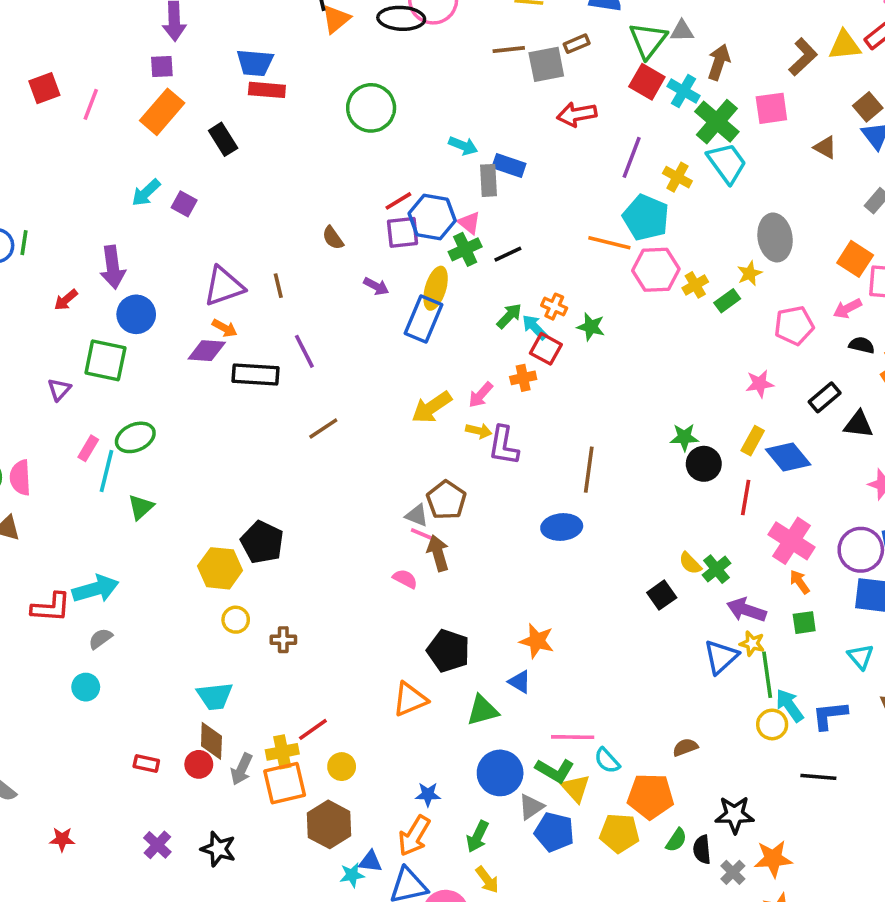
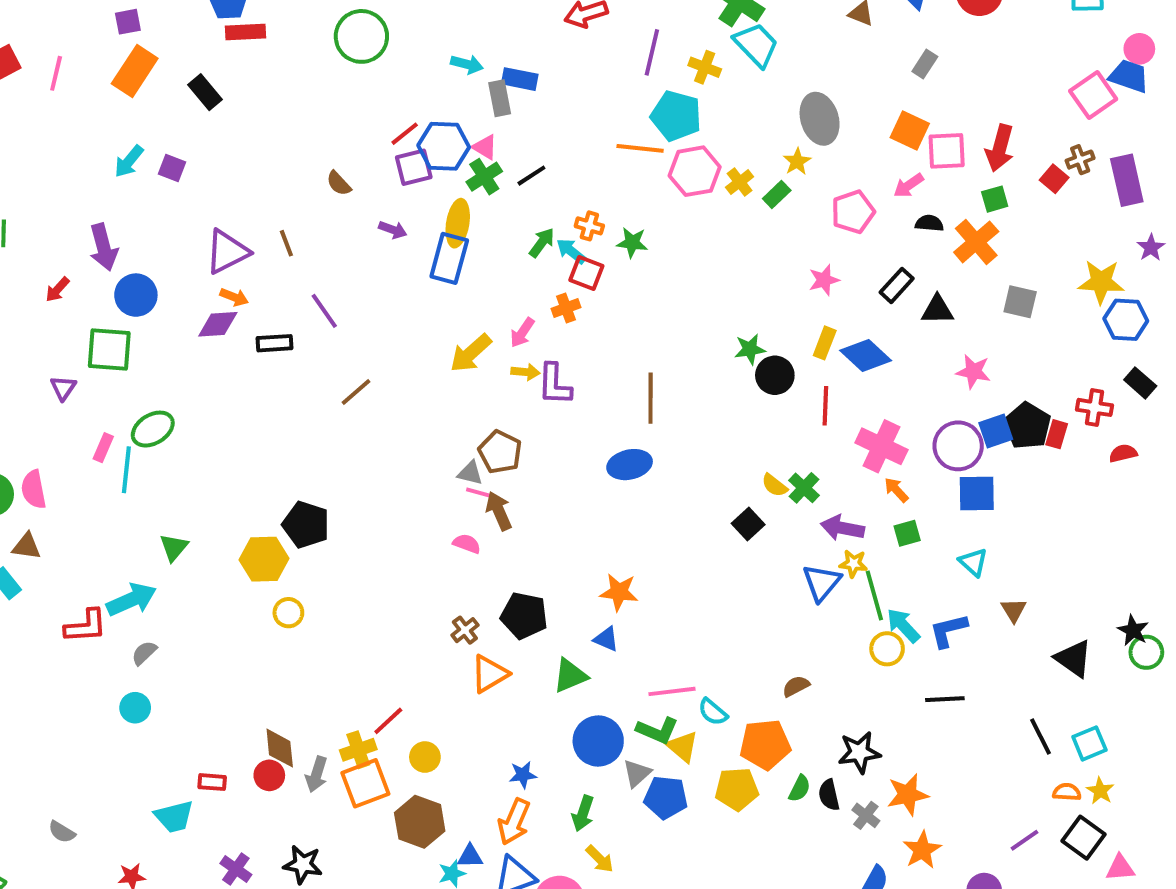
black rectangle: (256, 375) -> (274, 343), size x0.7
green triangle: (141, 507) -> (174, 547), moved
brown cross: (283, 640) -> (465, 630), moved, turned -30
cyan trapezoid: (215, 696) -> (174, 817), moved

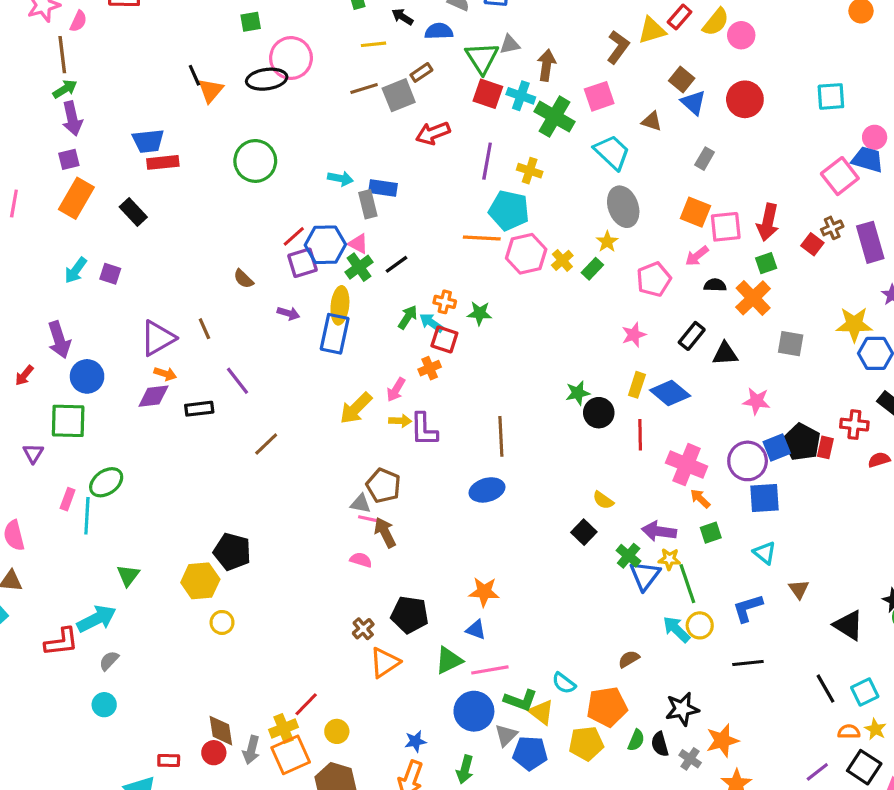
cyan trapezoid: (756, 45) -> (612, 152), moved
green cross: (804, 488) -> (629, 556), moved
cyan arrow: (903, 626) -> (676, 629), moved
pink line: (672, 691) -> (490, 670), moved

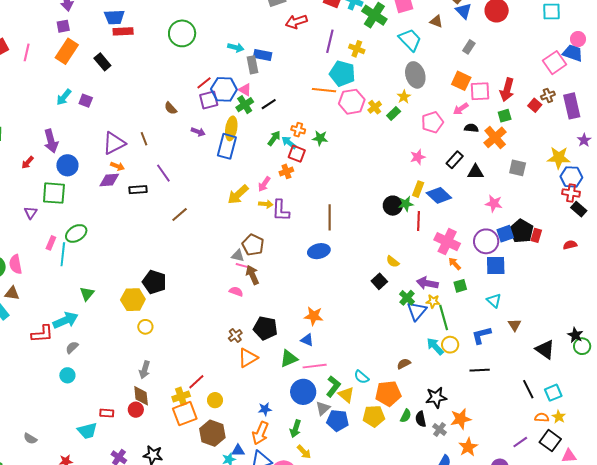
green star: (578, 393) -> (406, 204), moved
red cross: (854, 425) -> (571, 193), moved
green L-shape: (521, 700) -> (333, 386), turned -75
gray arrow: (251, 750) -> (145, 370), moved

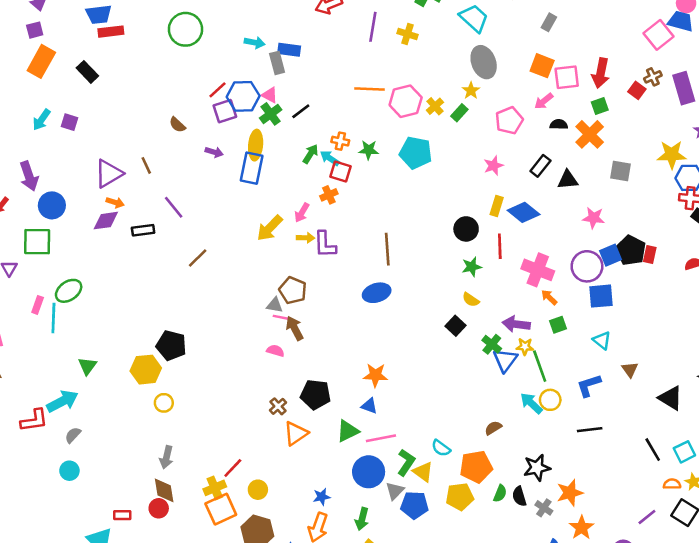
cyan pentagon: (342, 74) -> (416, 153), moved
green star: (406, 204) -> (472, 267), moved

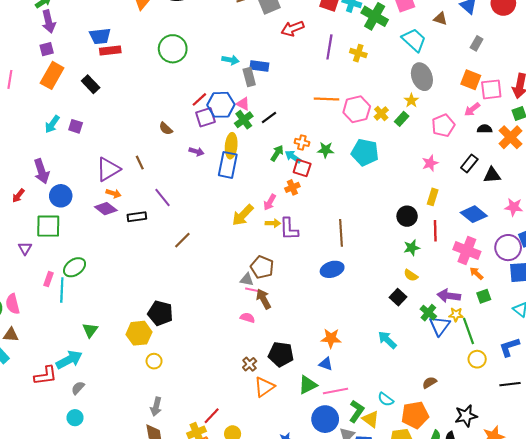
blue diamond: (524, 212) -> (474, 214), moved
purple diamond: (106, 221) -> (106, 209), turned 45
cyan arrow: (531, 403) -> (387, 340), moved

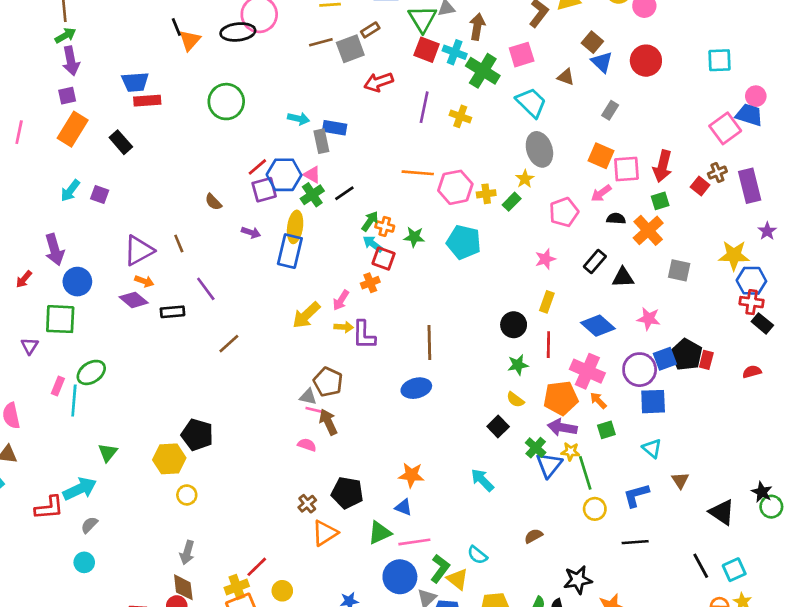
yellow cross: (381, 113) -> (486, 194), turned 32
green arrow: (277, 153) -> (370, 221), moved
orange pentagon: (415, 415) -> (561, 398), moved

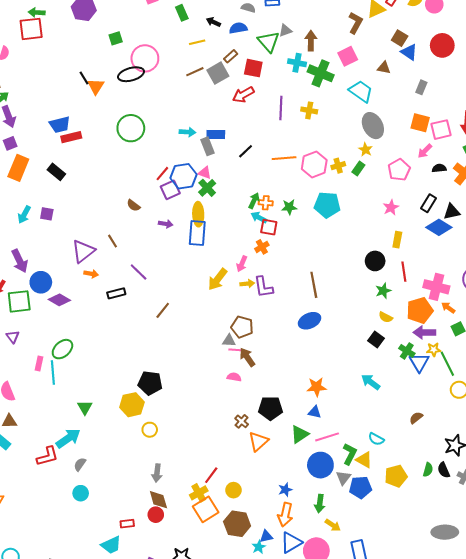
red square: (427, 50) -> (253, 68), moved
black line: (344, 193) -> (246, 151), moved
purple diamond: (134, 300) -> (59, 300), moved
green square: (60, 319) -> (19, 301), moved
blue diamond: (598, 326) -> (439, 227), moved

